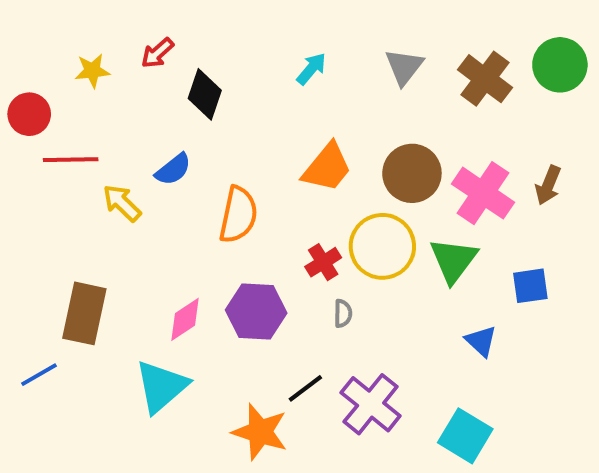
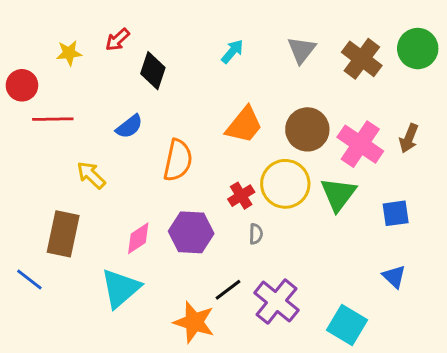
yellow arrow: (122, 203) -> (91, 175), moved
blue triangle: (481, 341) -> (394, 277), moved
blue line: (39, 375) -> (29, 279), turned 68

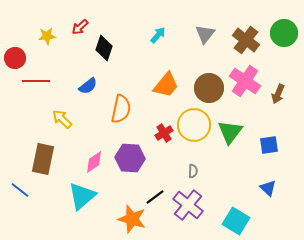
pink cross: (360, 144) -> (245, 81), moved
gray semicircle: (256, 234) -> (193, 171), moved

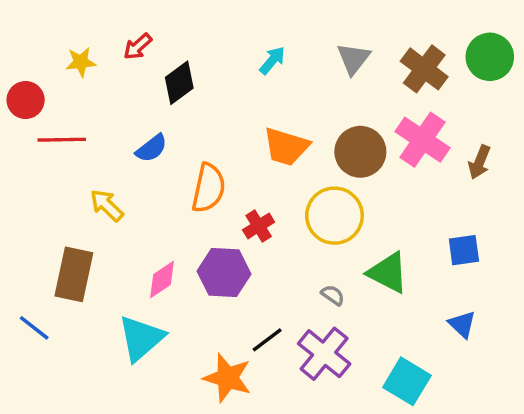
black diamond: (104, 48) -> (179, 83), turned 35
orange trapezoid: (166, 85) -> (286, 147), turned 68
green triangle: (230, 132) -> (388, 273), moved, turned -40
red cross: (164, 133) -> (259, 226), moved
gray semicircle: (193, 171) -> (333, 295), turned -56

